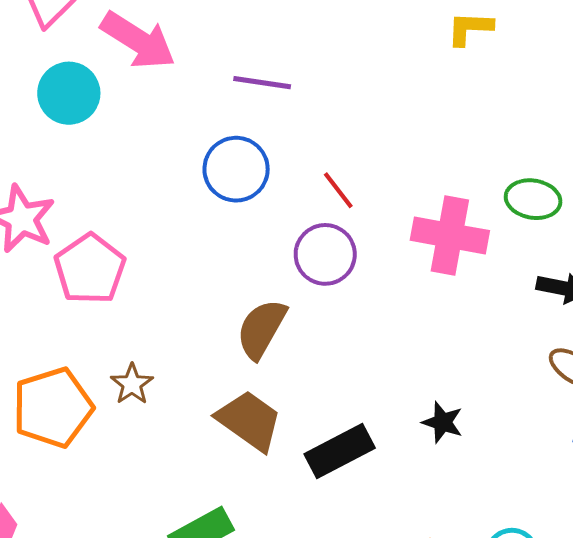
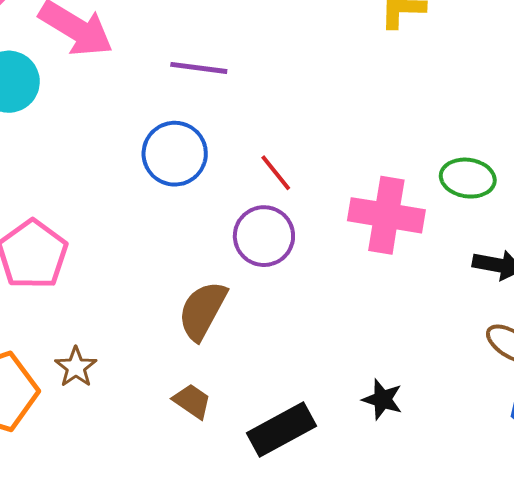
brown trapezoid: (249, 421) -> (192, 401), size x0.6

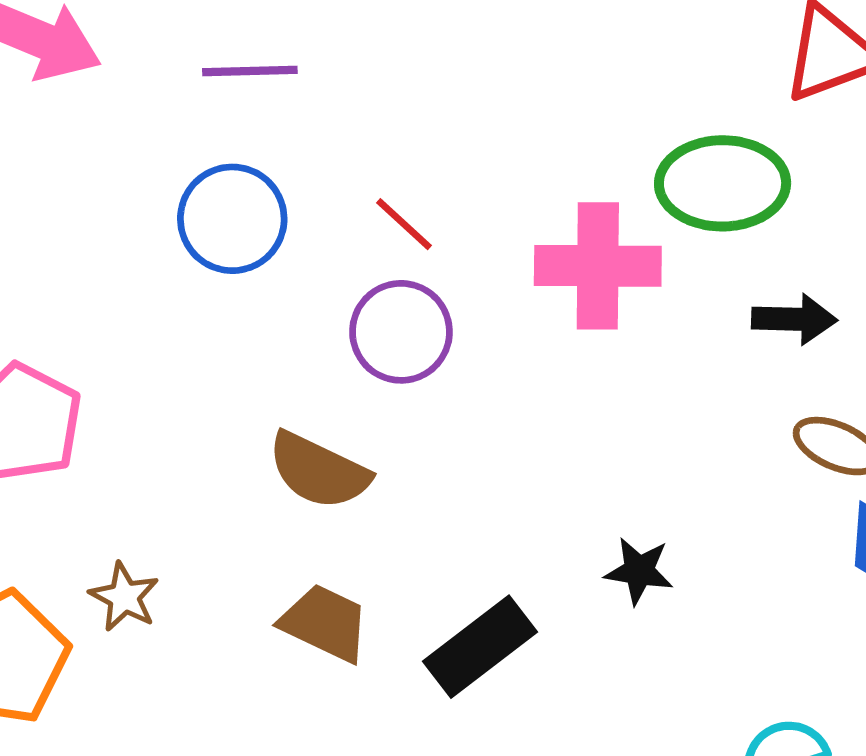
green ellipse: (468, 178) -> (723, 183), size x1.4
brown semicircle: (202, 311) -> (319, 471), turned -84
brown trapezoid: (192, 401) -> (325, 623), size x1.4

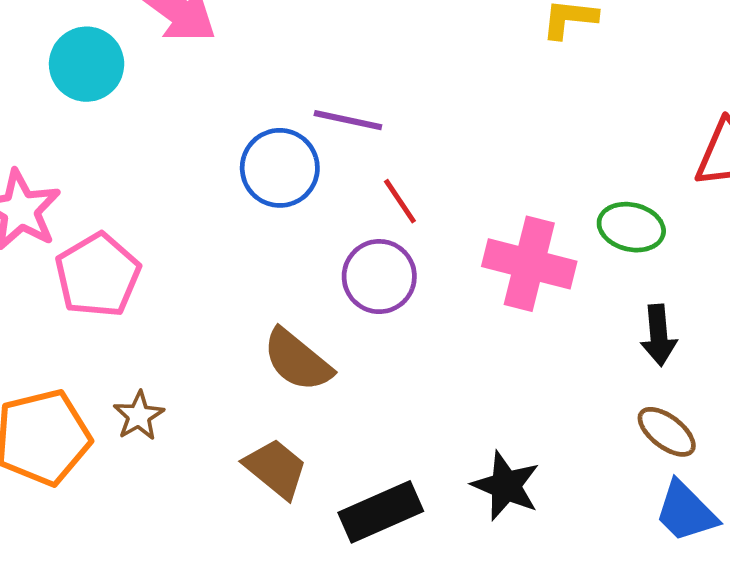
purple line: (250, 71) -> (348, 120), moved
green ellipse: (723, 183) -> (631, 227), size x0.7
black arrow: (794, 319) -> (659, 335), turned 70
black star: (639, 571) -> (506, 486), size x1.4

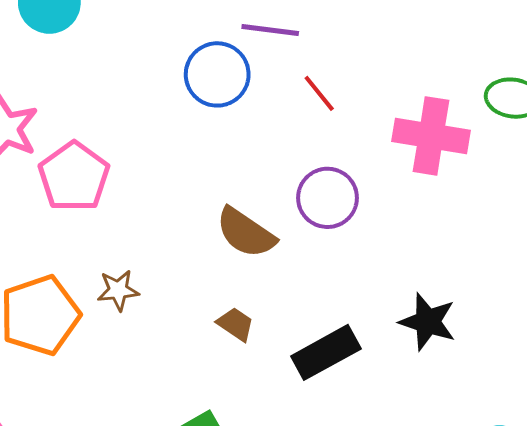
purple circle: (379, 277) -> (327, 198), moved
brown star: (139, 416) -> (118, 290), turned 30
brown trapezoid: (276, 469) -> (236, 324), size x0.7

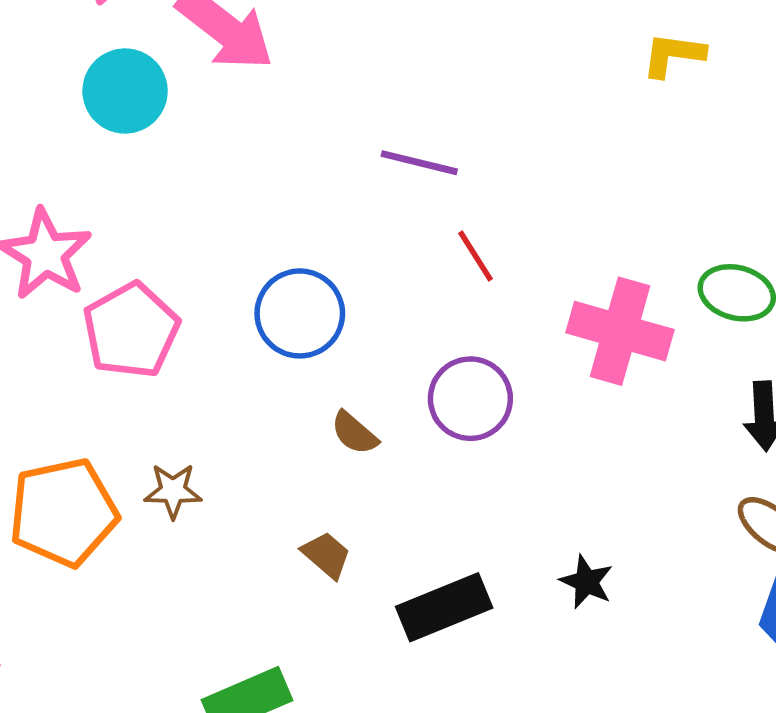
blue circle: (217, 74) -> (300, 313), moved
brown semicircle: (246, 233) -> (354, 433), size x0.6
black star: (428, 322) -> (586, 582), size x0.7

